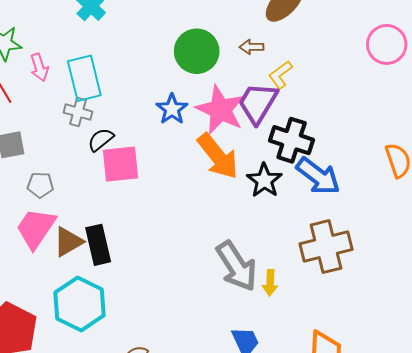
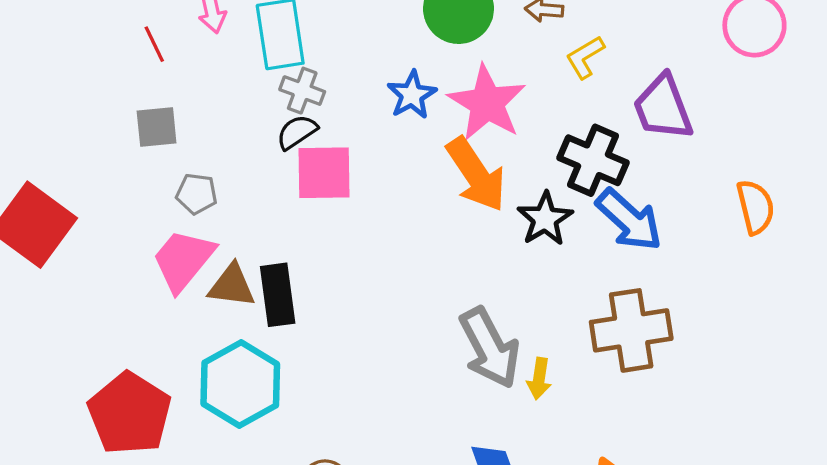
purple trapezoid: (258, 103) -> (663, 108), moved, turned -57
gray cross: (78, 112) -> (302, 91), moved
brown triangle: (68, 242) -> (232, 286), turned 32

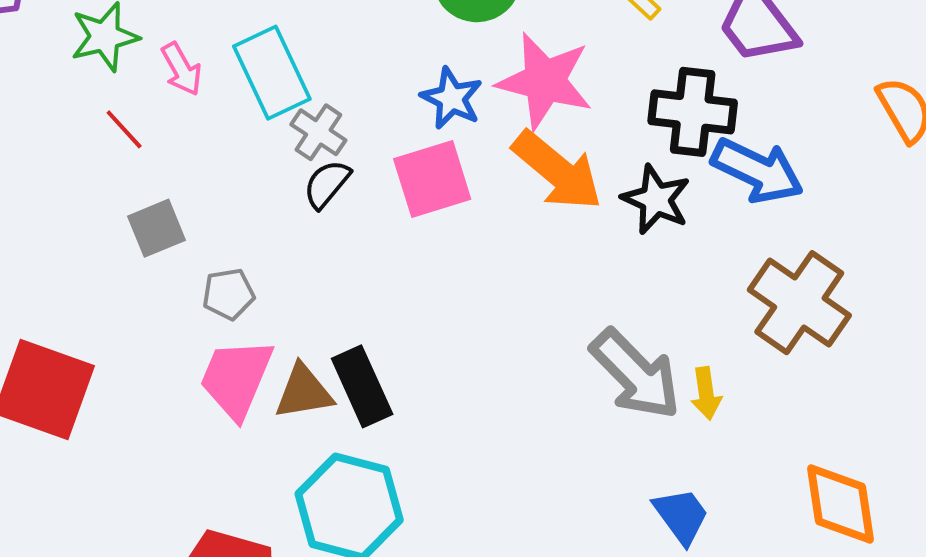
gray cross: (302, 91) -> (318, 132), turned 30
pink square: (324, 173) -> (432, 179), moved
brown cross: (631, 330) -> (799, 303), turned -30

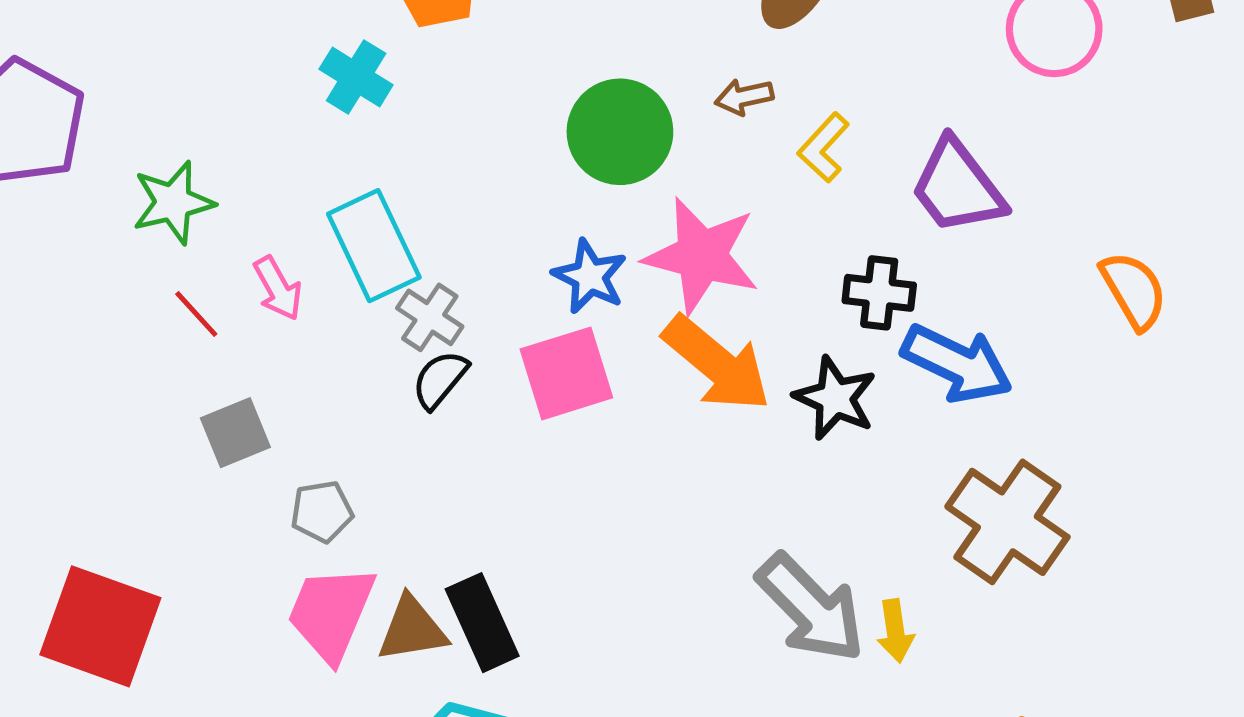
pink arrow: (181, 69) -> (278, 288), moved
black cross: (693, 112) -> (879, 293), size x0.7

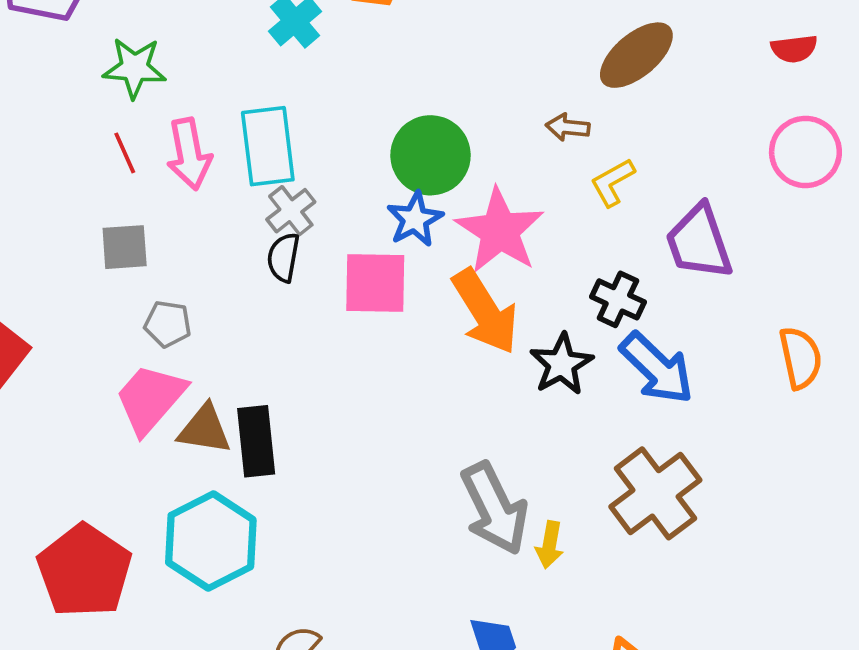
green circle: (620, 132) -> (431, 155), moved
pink arrow: (278, 288) -> (189, 154), size x1.4
black semicircle: (440, 379) -> (283, 257), turned -48

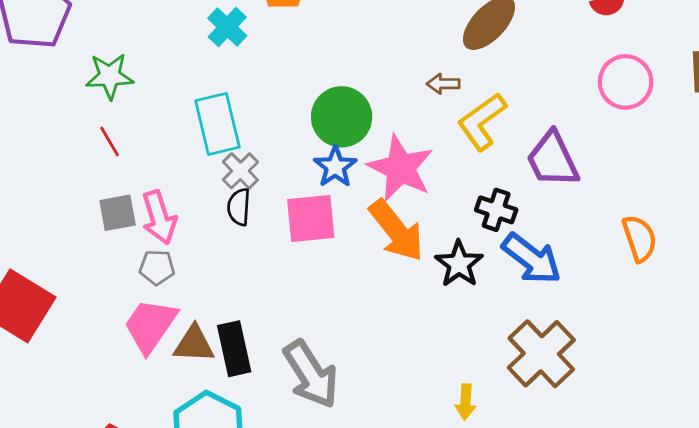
pink arrow: (189, 154) -> (159, 217), moved
yellow L-shape: (613, 182) -> (482, 122), size x1.5
gray arrow: (494, 508) -> (311, 374), moved

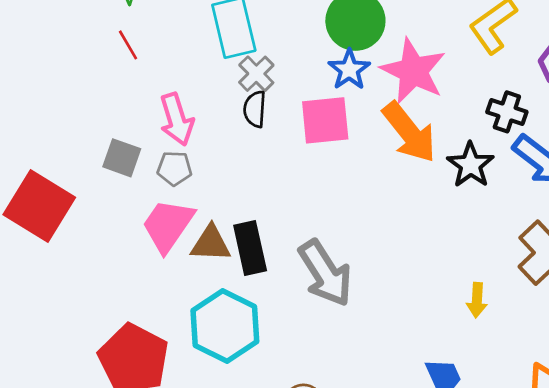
gray square: (118, 213) -> (122, 158), moved, turned 30

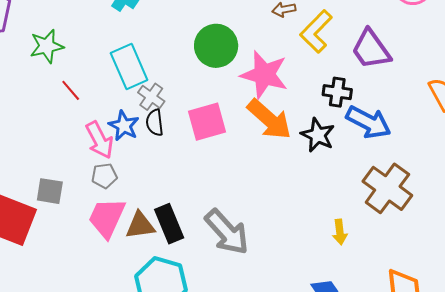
red line: (128, 45) -> (71, 90), moved
blue star: (349, 70) -> (124, 126), moved
gray square: (122, 158) -> (50, 191), moved

